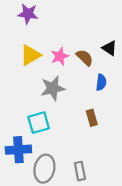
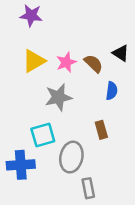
gray ellipse: (44, 169) -> (71, 157), moved

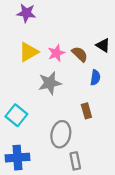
cyan square: (43, 135) -> (16, 115), moved, turned -35
blue cross: (21, 165) -> (17, 158), moved

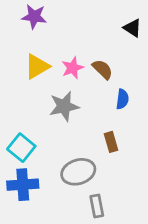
black triangle: (103, 45) -> (132, 28), moved
gray ellipse: (61, 134) -> (78, 172), turned 60
blue cross: (17, 158) -> (23, 185), moved

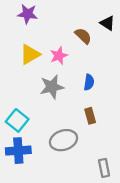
brown semicircle: (102, 69) -> (83, 36), moved
blue semicircle: (122, 99) -> (89, 82), moved
gray rectangle: (97, 206) -> (104, 168), moved

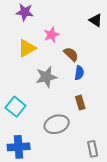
brown semicircle: (83, 36) -> (71, 54), moved
pink star: (59, 56) -> (51, 35), moved
blue cross: (18, 151) -> (19, 147), moved

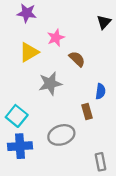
black triangle: (96, 20) -> (104, 22), turned 40
blue semicircle: (79, 73) -> (100, 91), moved
blue cross: (19, 147) -> (20, 146), moved

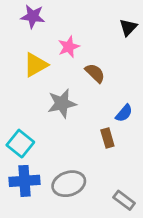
blue semicircle: (100, 91) -> (124, 113), turned 32
gray ellipse: (61, 135) -> (69, 184), moved
gray rectangle: (100, 162) -> (124, 200), turned -42

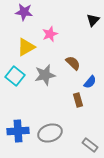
brown semicircle: (95, 73) -> (73, 63), moved
cyan square: (20, 144) -> (15, 76), moved

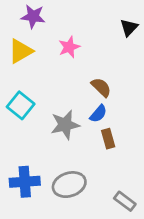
yellow triangle: (26, 47) -> (21, 51), moved
gray star: (45, 75) -> (65, 125), moved
blue semicircle: (90, 82) -> (98, 114), moved

